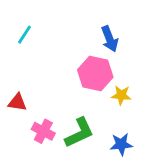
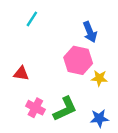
cyan line: (25, 35) -> (32, 19), moved
red triangle: (17, 102) -> (21, 73), moved

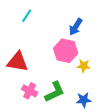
blue arrow: (90, 32) -> (76, 27), turned 54
red triangle: (21, 73) -> (18, 62), size x1.6

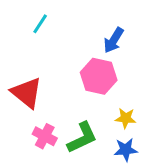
red triangle: (18, 62) -> (27, 93), turned 30
yellow star: (84, 66) -> (126, 118), moved

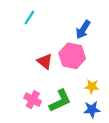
red triangle: (27, 93) -> (45, 61), moved, size x0.7

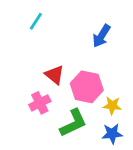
pink hexagon: (72, 56) -> (87, 87), moved
pink cross: (33, 100) -> (40, 103), moved, turned 35

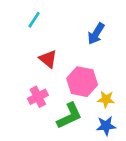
red triangle: (55, 75) -> (48, 59), moved

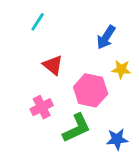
yellow star: (106, 99) -> (121, 69), moved

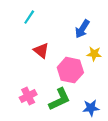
pink cross: (42, 107) -> (28, 96), moved

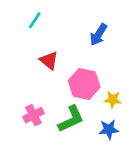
yellow star: (94, 54) -> (113, 100), moved

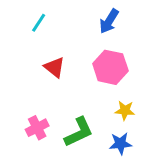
blue arrow: (98, 35) -> (109, 21), moved
pink hexagon: (84, 84) -> (110, 67), moved

